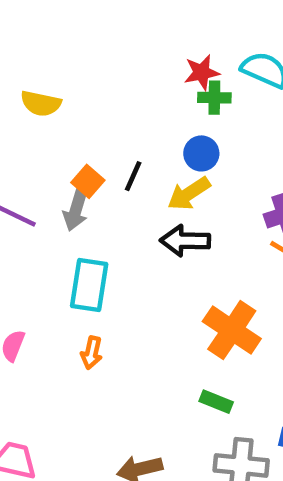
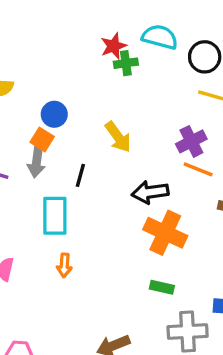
blue circle: (201, 153) -> (54, 114), moved
black line: (133, 176) -> (80, 175), moved
yellow arrow: (189, 194) -> (118, 137), turned -84
black arrow: (185, 241) -> (150, 192), moved

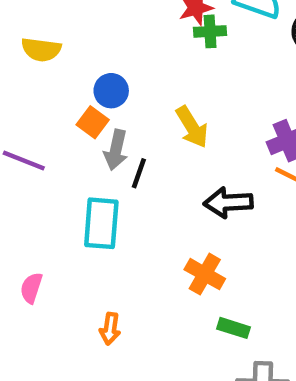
gray arrow: (36, 162) -> (116, 150), moved
orange cross: (165, 233) -> (205, 274), moved, size x0.7
orange arrow: (64, 265) -> (110, 329), moved

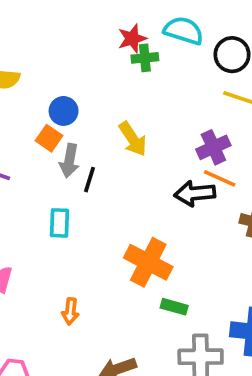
black arrow: (228, 203) -> (195, 193), moved
cyan rectangle: (101, 223) -> (60, 223), size x0.7
orange cross: (205, 274) -> (148, 262), size x1.4

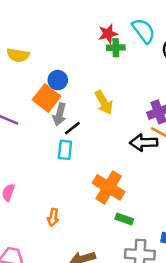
cyan semicircle: (184, 31) -> (144, 31), turned 32
orange square: (49, 138) -> (47, 98), size x1.5
black line: (90, 180) -> (72, 128), turned 30
cyan rectangle: (60, 223) -> (65, 150), moved

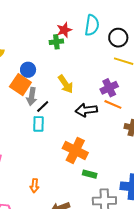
cyan semicircle: (144, 31) -> (92, 25), turned 50
green cross: (116, 48) -> (56, 42), moved
black arrow: (144, 143) -> (86, 110), moved
orange arrow: (53, 217) -> (35, 186), moved

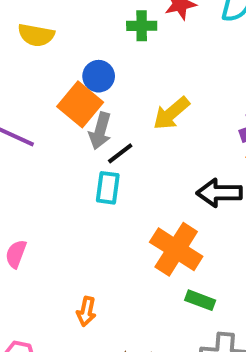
green cross: (56, 42) -> (142, 26), moved
yellow arrow: (66, 84) -> (171, 113), turned 78
black arrow: (86, 110) -> (219, 193), moved

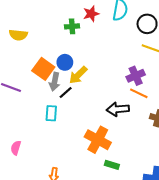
blue circle: (99, 76) -> (65, 62), moved
yellow arrow: (171, 113) -> (78, 75), moved
cyan rectangle: (108, 188) -> (51, 113), moved

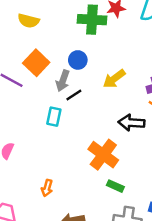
green cross: (72, 26) -> (92, 20), size x1.6
orange square: (43, 69) -> (36, 63), moved
yellow arrow: (78, 75) -> (114, 79), moved

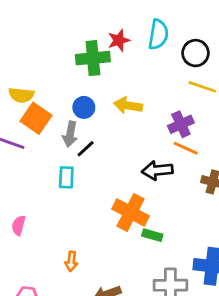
yellow semicircle: (28, 21) -> (21, 95), moved
yellow arrow: (114, 79) -> (128, 105), moved, turned 55
green rectangle: (115, 186) -> (152, 235), moved

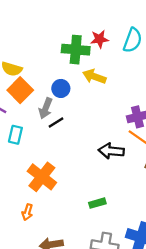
yellow arrow: (128, 105) -> (94, 77), moved
cyan rectangle: (66, 177) -> (15, 135), moved
orange cross: (131, 212) -> (42, 177), moved
green rectangle: (152, 235) -> (97, 203), turned -42

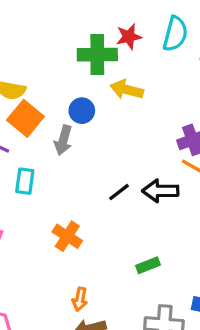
black line: (56, 122) -> (119, 192), moved
orange cross: (42, 177) -> (67, 236), size x0.7
orange arrow: (27, 212) -> (80, 299), moved

